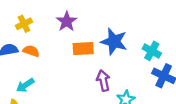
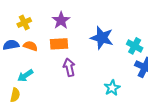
orange rectangle: (83, 49) -> (59, 44), moved
purple arrow: (103, 81) -> (69, 67), moved

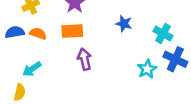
blue star: (102, 38) -> (124, 24), size x0.6
cyan star: (112, 88) -> (147, 69), moved

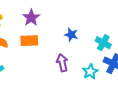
purple arrow: (85, 59) -> (62, 63), moved

